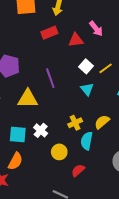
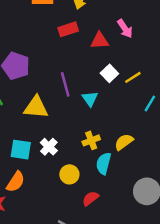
cyan triangle: (87, 89) -> (90, 99), moved

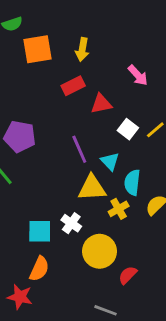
red triangle: (100, 41) -> (101, 104), moved
yellow triangle: (36, 107) -> (92, 188), moved
cyan semicircle: (104, 163) -> (132, 182), moved
yellow circle: (69, 174) -> (100, 251), size x1.5

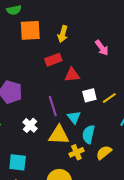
pink arrow: (138, 75) -> (102, 48), moved
white square: (128, 129) -> (89, 95), turned 32
white cross: (71, 223) -> (30, 125), moved

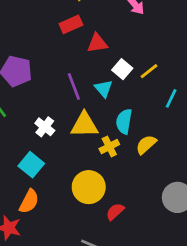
white square: (89, 95) -> (122, 69), turned -32
cyan triangle: (74, 117) -> (103, 89), moved
white cross: (30, 125) -> (45, 127), moved
cyan square: (18, 162) -> (31, 165), turned 36

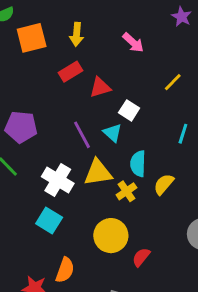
yellow line: (149, 71) -> (173, 82), moved
white cross: (45, 127) -> (58, 180), size x1.5
orange semicircle: (29, 201) -> (65, 270), moved

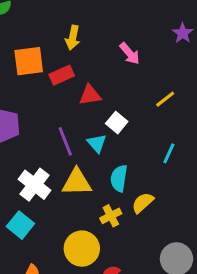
orange square: (32, 38) -> (29, 61), moved
yellow cross: (126, 191) -> (111, 216), moved

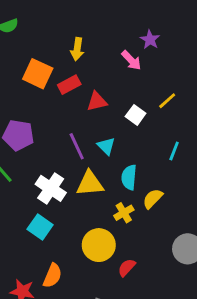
purple star: (183, 33) -> (150, 40), moved
orange square: (29, 61) -> (38, 74), turned 36
white square: (117, 123) -> (136, 115), moved

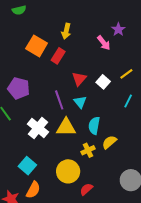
red rectangle: (69, 85) -> (58, 56), turned -35
red triangle: (97, 102) -> (79, 79), moved, turned -42
cyan line: (174, 151) -> (128, 101), moved
cyan square: (40, 227) -> (27, 166), moved

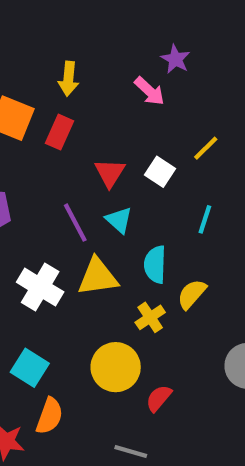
cyan line: (128, 101) -> (205, 219), moved

